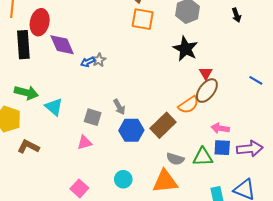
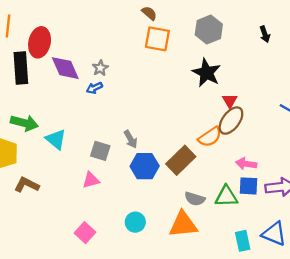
gray star: (99, 60) -> (100, 68), moved

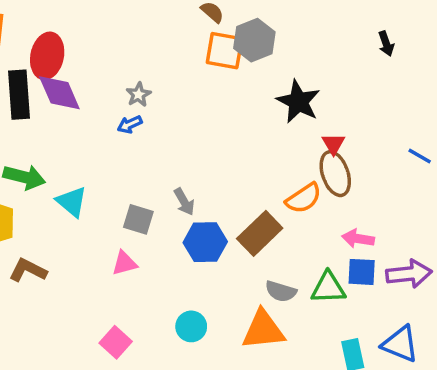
gray hexagon: (209, 30) -> (254, 40), moved
purple diamond: (65, 68) -> (59, 93), moved
brown ellipse: (231, 121) -> (335, 174), turned -56

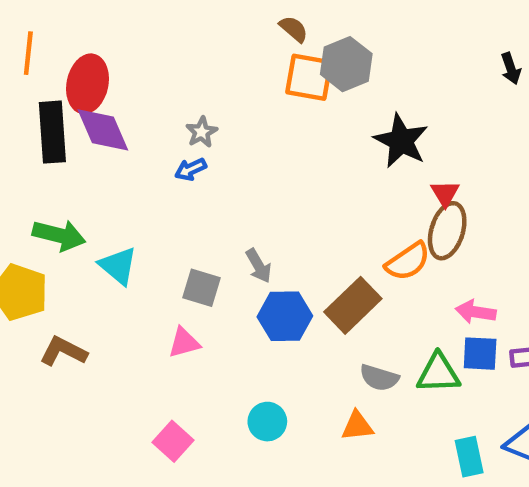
brown ellipse: (335, 174) -> (447, 231), turned 36
orange triangle: (263, 330) -> (357, 426), size x0.6

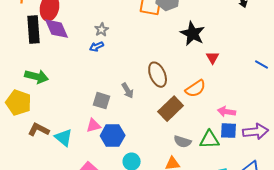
brown ellipse: (447, 231) -> (158, 75), moved, turned -40
cyan triangle: (118, 266) -> (64, 138), moved
blue hexagon: (285, 316) -> (113, 136), moved

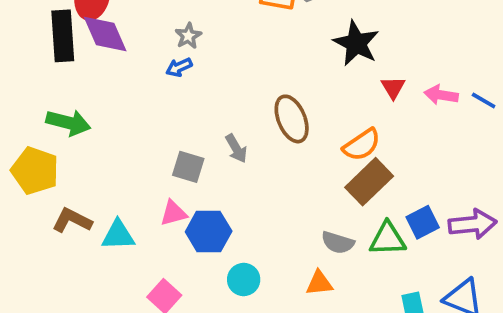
brown rectangle: (171, 109) -> (369, 182), moved
pink arrow: (227, 112) -> (441, 95), moved
blue square: (229, 131) -> (423, 222), turned -30
cyan triangle: (64, 138) -> (118, 235), turned -42

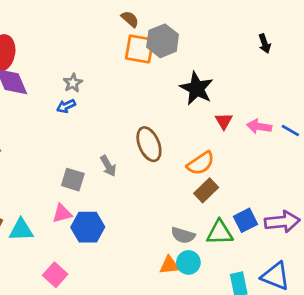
brown rectangle: (369, 182) -> (206, 190), size x0.7
cyan circle: (244, 279) -> (188, 262), moved

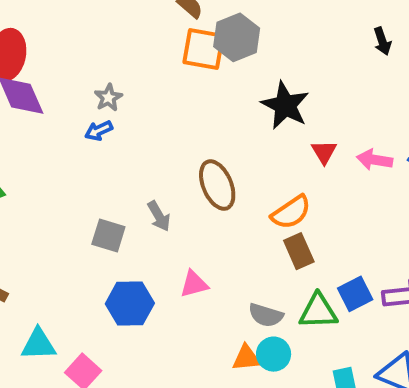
brown rectangle: (206, 190) -> (299, 251), turned -70
pink triangle: (62, 214) -> (194, 284), moved
cyan triangle: (21, 230) -> (38, 344), moved

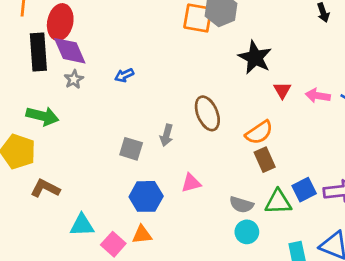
gray star: (108, 98) -> (74, 79), moved
gray arrow: (159, 216) -> (166, 135), turned 45
orange triangle: (246, 358) -> (142, 235), moved

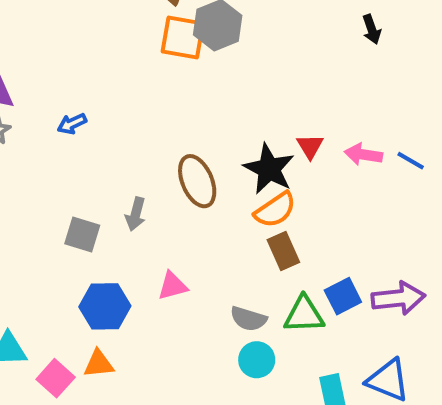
black star: (255, 57) -> (269, 169), moved

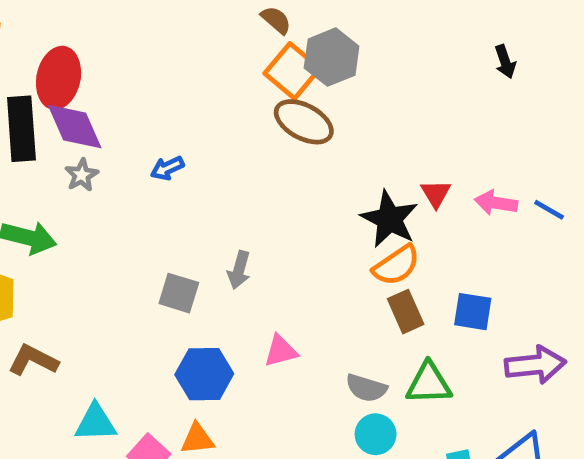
orange square: (183, 37) -> (292, 71), turned 30
brown ellipse: (197, 181) -> (304, 122), moved, turned -39
blue square: (343, 296) -> (473, 312), moved, turned 36

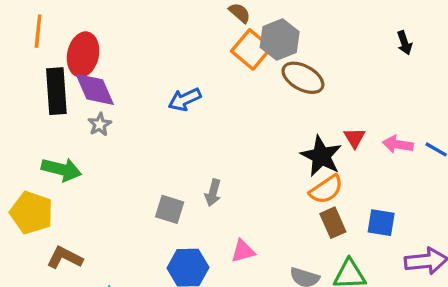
brown ellipse: (304, 122) -> (303, 78), moved
blue arrow: (167, 168) -> (185, 99), moved, size x1.4

